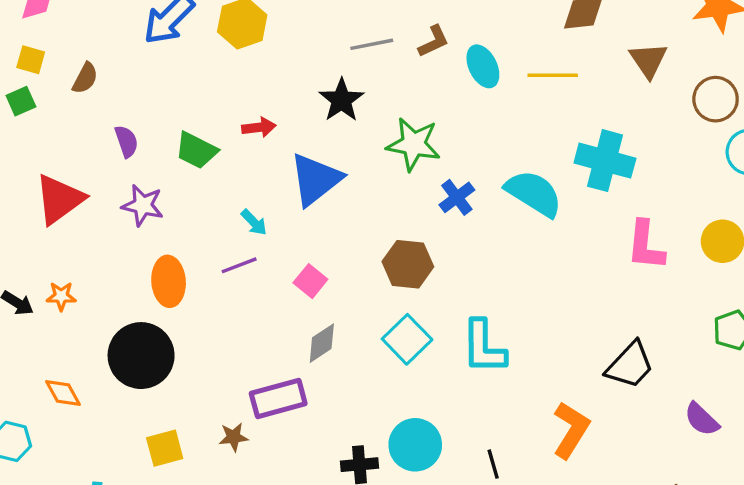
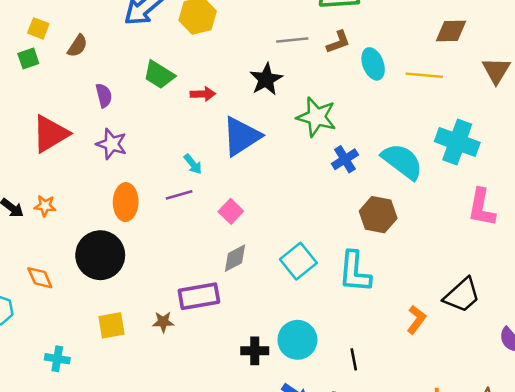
green trapezoid: (196, 150) -> (159, 75), moved
brown hexagon: (408, 264) -> (378, 215), moved
orange L-shape: (571, 430) -> (416, 320), moved, size x0.7

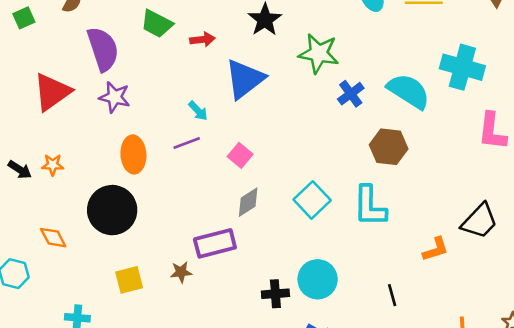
purple semicircle: (104, 95) -> (103, 49), size x1.8
orange L-shape: (416, 320) -> (436, 249), turned 40
black line: (354, 359) -> (392, 295), moved

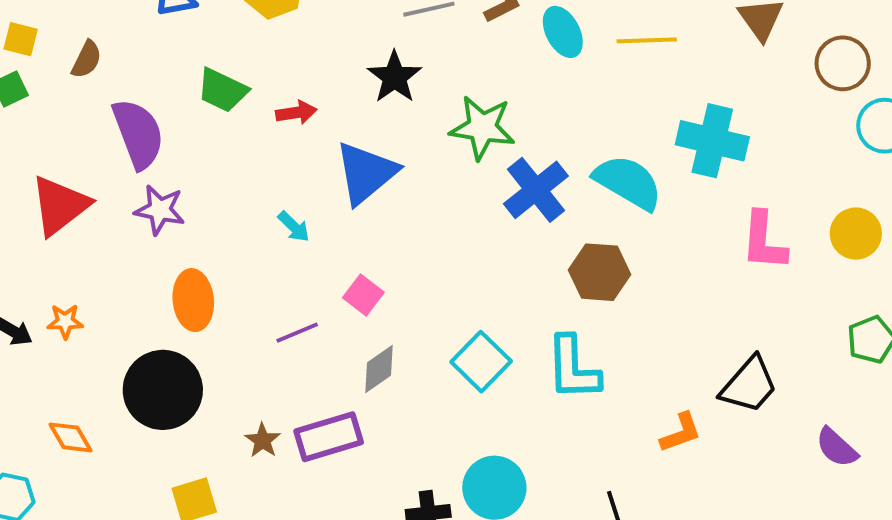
blue cross: (351, 94) -> (536, 190), size x1.5
purple line: (187, 143) -> (297, 333), moved
brown star: (181, 272) -> (263, 440), moved, turned -30

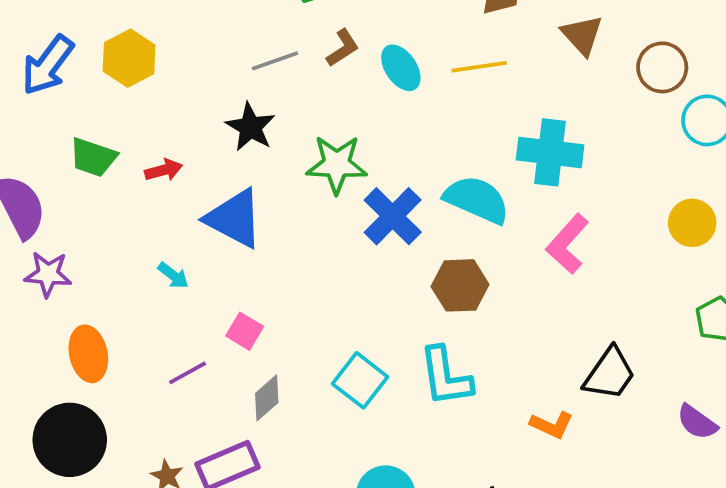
blue triangle: (366, 173) -> (234, 218), turned -46
pink L-shape: (764, 241) -> (567, 244), moved, turned 44
orange L-shape: (681, 433) -> (552, 425), turned 51

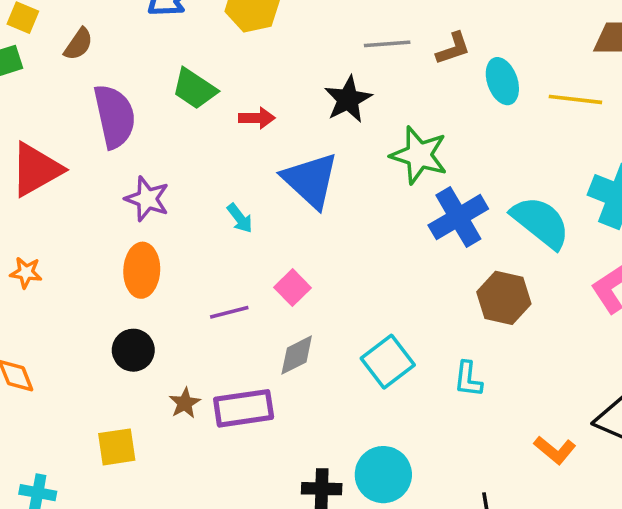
purple star: (48, 274) -> (147, 199), moved
cyan L-shape: (446, 377) -> (468, 379), size x0.6
black circle: (70, 440) -> (133, 350), moved, size x0.6

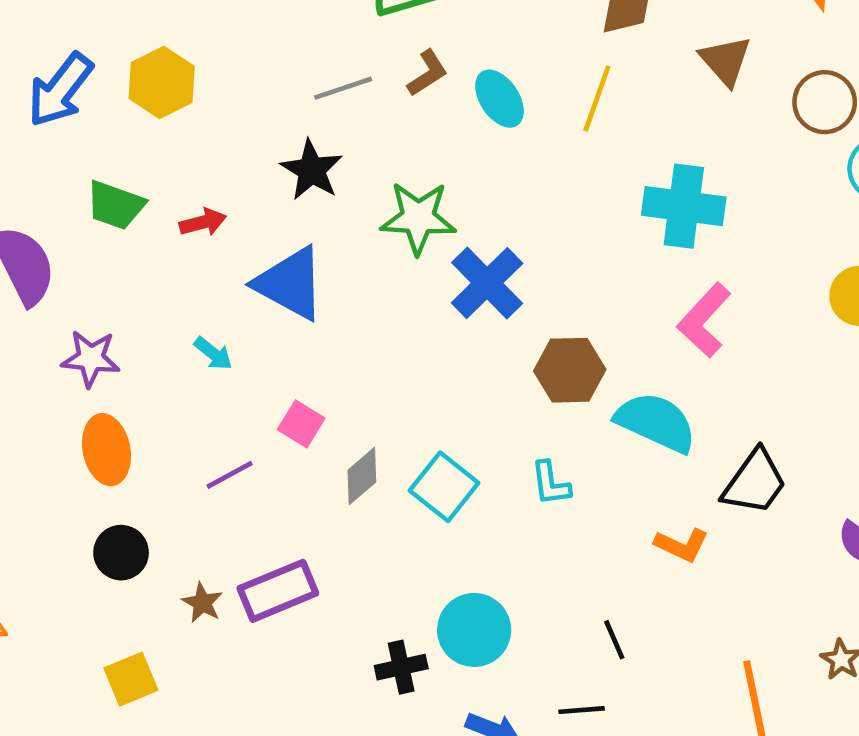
yellow line: (575, 99) -> (597, 99), turned -63
cyan semicircle: (541, 222) -> (656, 422), moved
gray diamond: (297, 355) -> (362, 476), moved

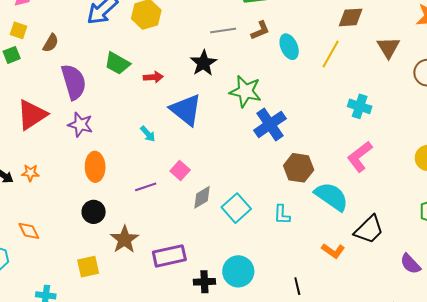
cyan cross: (684, 206) -> (360, 106), size x0.7
purple star: (91, 358) -> (80, 125), moved
purple rectangle: (278, 591) -> (169, 256), moved
brown star: (202, 603) -> (124, 239), size x1.6

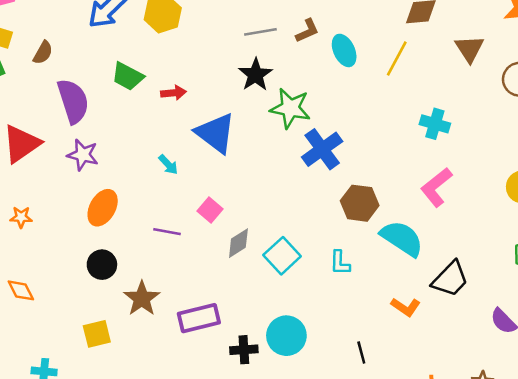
black star: (204, 63) -> (255, 75), moved
orange ellipse: (95, 167) -> (103, 208), turned 32
purple line: (146, 187) -> (167, 232), turned 30

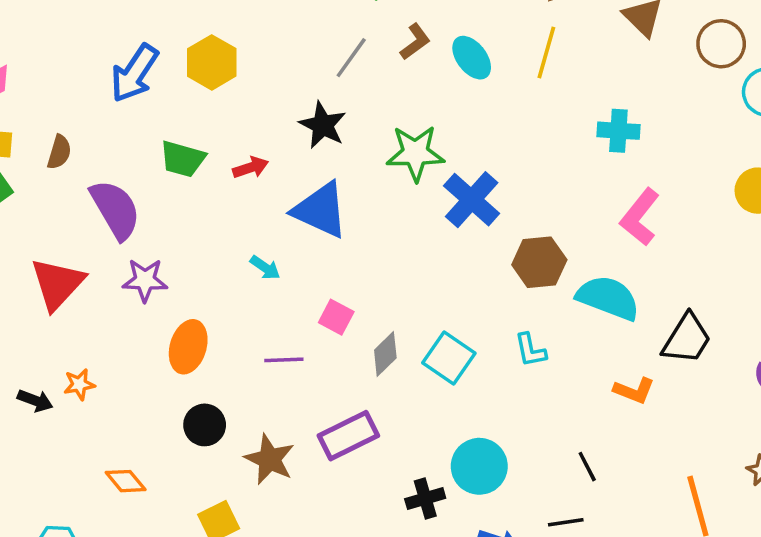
gray line: (260, 32) -> (351, 58), turned -32
black star: (255, 75) -> (323, 125), moved
orange diamond: (21, 290) -> (126, 481), moved
purple rectangle: (199, 318) -> (348, 436), moved

